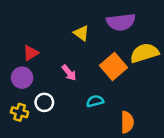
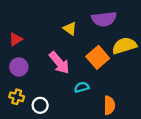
red triangle: (31, 53) -> (16, 39), moved
pink arrow: (69, 73) -> (59, 63), size x1.6
white circle: (44, 102) -> (40, 105), moved

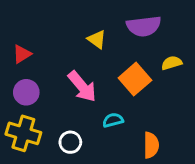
yellow semicircle: (124, 46) -> (172, 63), size x0.6
yellow cross: (17, 97) -> (23, 133), size x1.6
white circle: (40, 105) -> (70, 142), moved

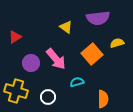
purple circle: (26, 92) -> (31, 63), moved

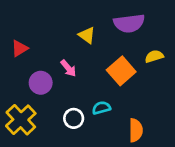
pink arrow: (56, 59) -> (68, 68), moved, size x0.6
yellow cross: (16, 91) -> (21, 120), turned 30
white circle: (48, 97) -> (74, 118), moved

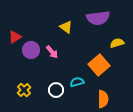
orange square: (121, 71) -> (99, 65), moved
purple circle: (41, 83) -> (31, 50), moved
yellow cross: (21, 120) -> (24, 90), moved, size x0.6

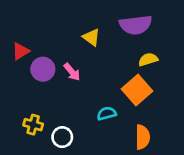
yellow semicircle: (117, 43) -> (148, 59), moved
yellow cross: (24, 90) -> (33, 125), turned -32
white circle: (56, 90) -> (62, 137), moved

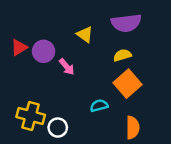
yellow semicircle: (148, 59) -> (122, 55), moved
purple circle: (43, 69) -> (44, 51), moved
yellow cross: (33, 125) -> (31, 116), size x1.5

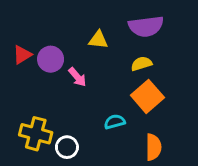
yellow triangle: (85, 35) -> (98, 40), turned -30

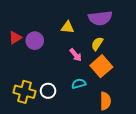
yellow semicircle: (141, 64) -> (97, 44), turned -40
pink arrow: (77, 77) -> (76, 55), moved
white circle: (67, 147) -> (48, 91), moved

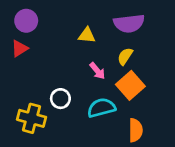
purple circle: (35, 41) -> (26, 21), moved
cyan semicircle: (79, 84) -> (101, 108), size x1.5
white circle: (48, 91) -> (60, 99), moved

